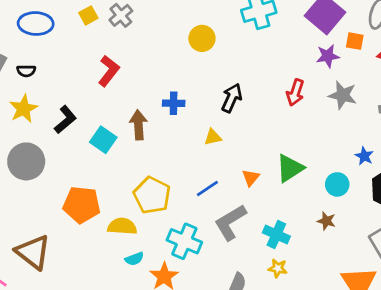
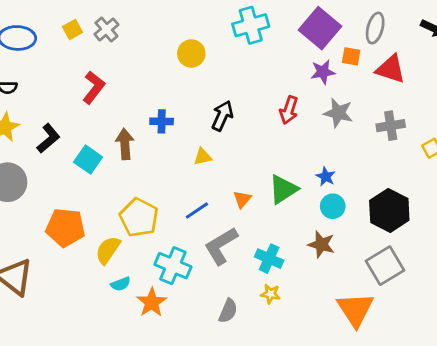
blue star: (364, 156) -> (326, 177), moved
brown star: (326, 221) -> (321, 244), size x1.4
yellow semicircle: (122, 226) -> (108, 250), turned -60

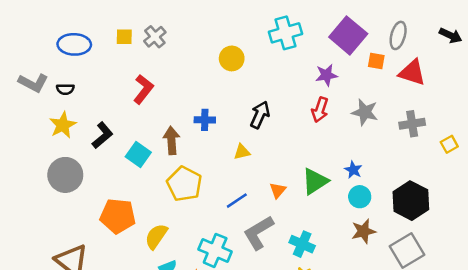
yellow square: (72, 29) -> (124, 37), turned 30
purple star: (323, 72) -> (326, 75), moved
yellow pentagon: (139, 218) -> (184, 184), moved
brown star: (321, 244) -> (364, 231), moved, turned -30

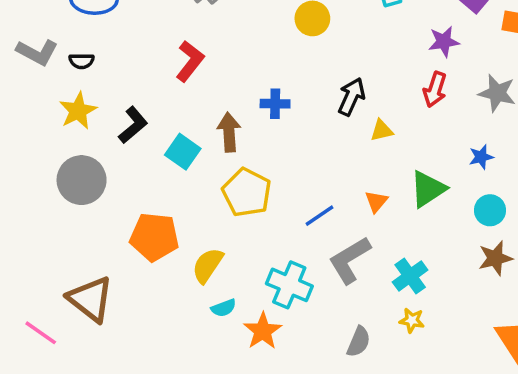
yellow triangle: (242, 152) -> (382, 130), moved
blue star: (353, 170) -> (481, 157), moved, turned 30
cyan cross: (302, 244) -> (410, 276), turned 30

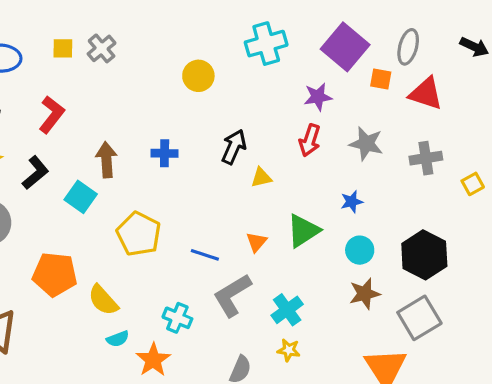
red L-shape: (190, 61) -> (52, 115), moved
brown arrow: (229, 132) -> (106, 160), moved
blue line: (320, 216) -> (205, 255), turned 52
yellow semicircle: (208, 265) -> (103, 300), turned -76
cyan cross: (289, 285) -> (177, 318), size x0.7

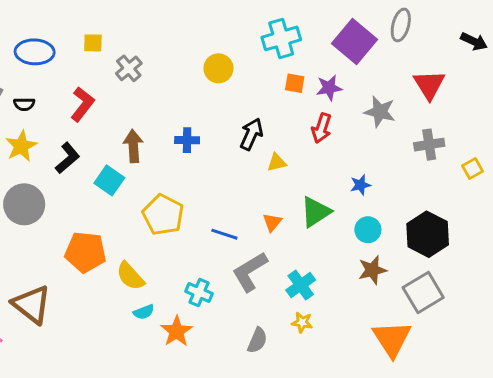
gray ellipse: (408, 47) -> (401, 25), moved
gray cross: (102, 48) -> (129, 68), moved
orange square: (381, 79) -> (295, 83), moved
red triangle: (426, 94) -> (429, 85), turned 40
gray star: (366, 144) -> (380, 112), moved

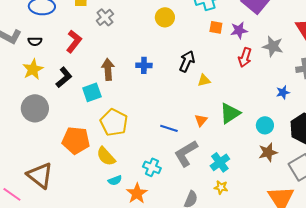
red arrow: (322, 128) -> (245, 57), moved
cyan square: (109, 180) -> (92, 92), turned 36
blue star: (360, 185) -> (283, 92), moved
yellow pentagon: (163, 215) -> (114, 122), moved

